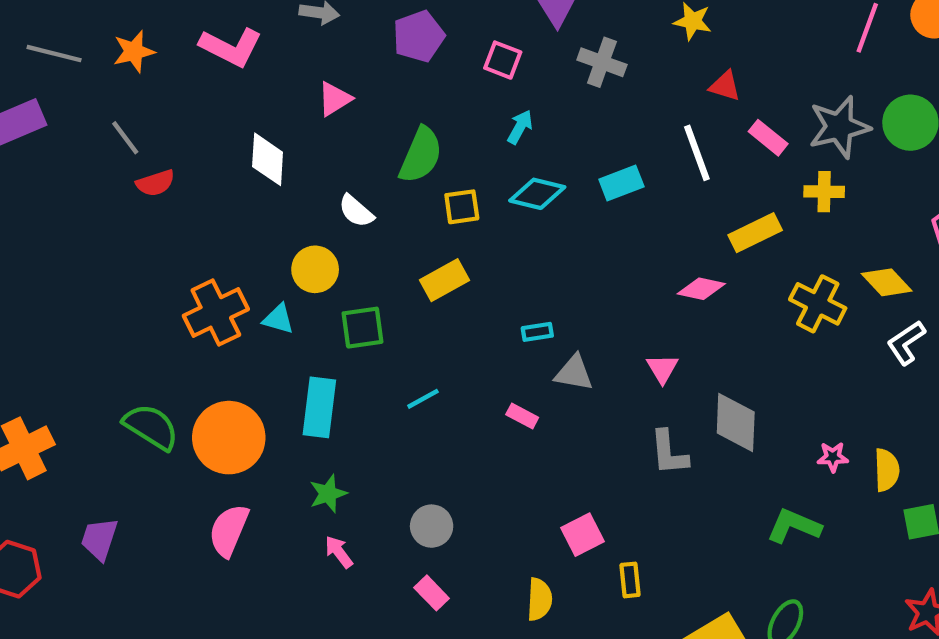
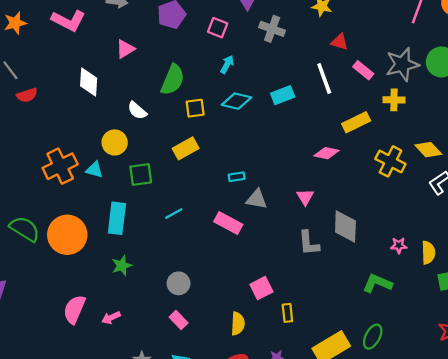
pink rectangle: (522, 416) -> (228, 223), size x1.6
pink semicircle: (229, 530) -> (74, 309), moved
pink arrow: (339, 552) -> (111, 318), moved, turned -78

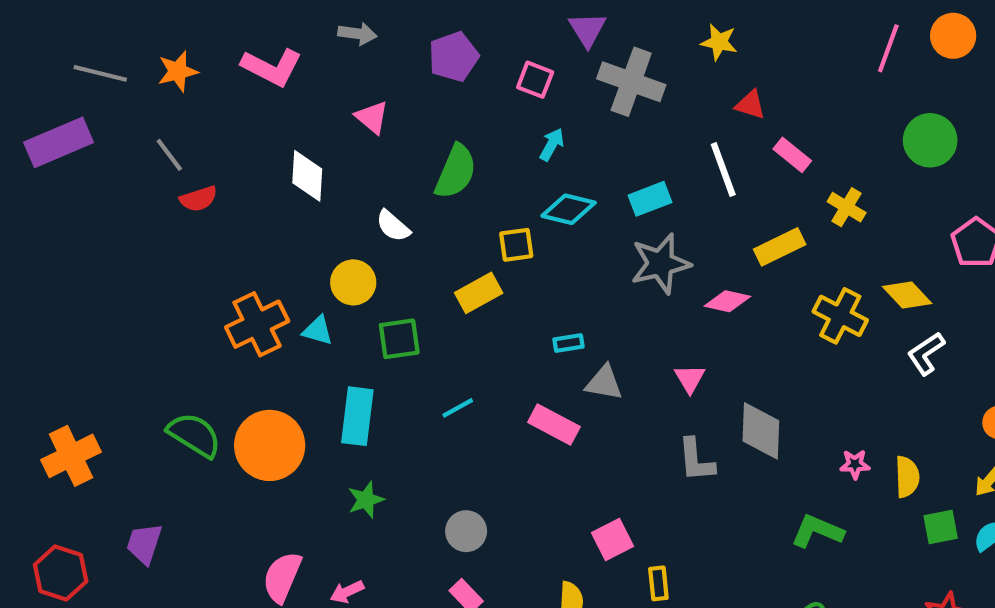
gray cross: (272, 29) -> (631, 82), size x1.4
pink triangle: (125, 49) -> (372, 117), turned -48
gray star: (402, 64) -> (660, 264), moved
yellow cross: (394, 100) -> (847, 207), turned 30
yellow square: (195, 108) -> (516, 245), moved

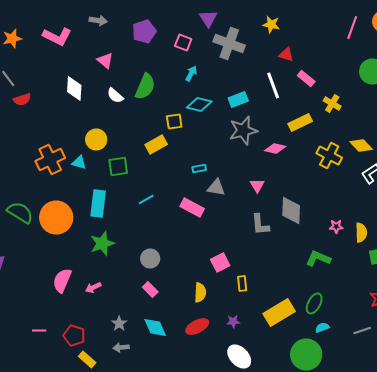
white semicircle: (393, 226) -> (115, 96), moved
green star: (366, 500) -> (102, 244), size x1.4

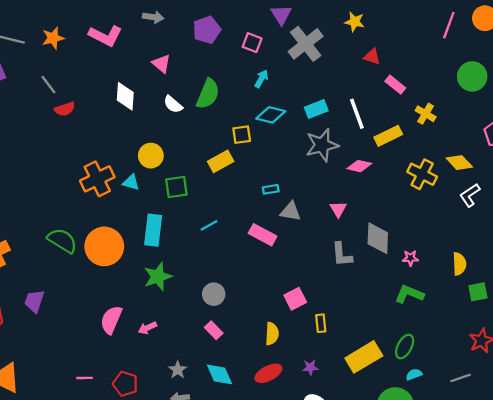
gray cross: (229, 44) -> (306, 44), turned 32
white line: (273, 86) -> (357, 114), moved
pink star: (336, 226) -> (410, 258), moved

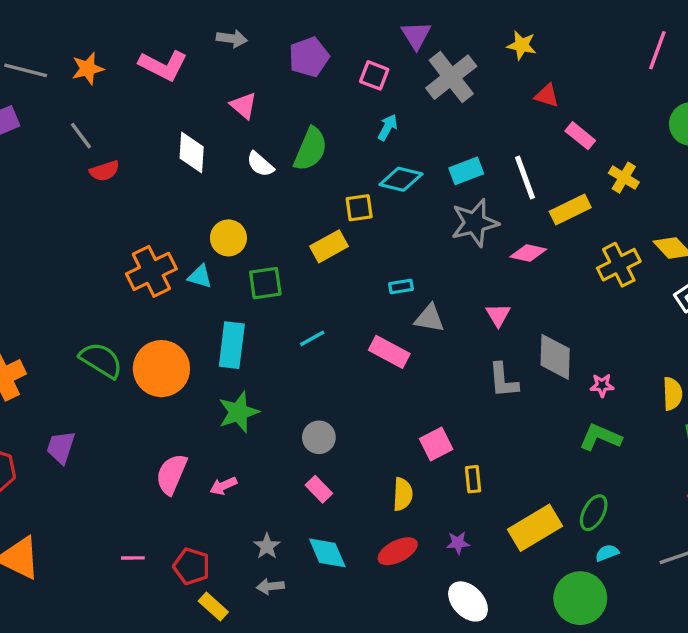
yellow cross: (422, 174) -> (619, 265), turned 36

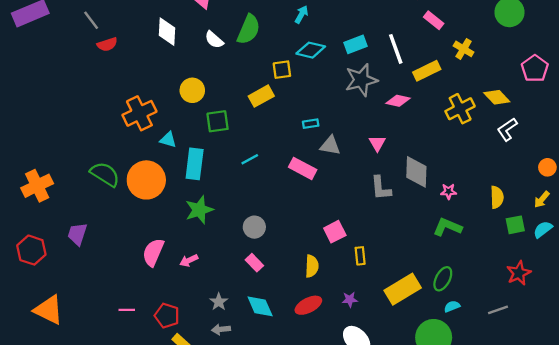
cyan triangle: (200, 276) -> (168, 140), moved

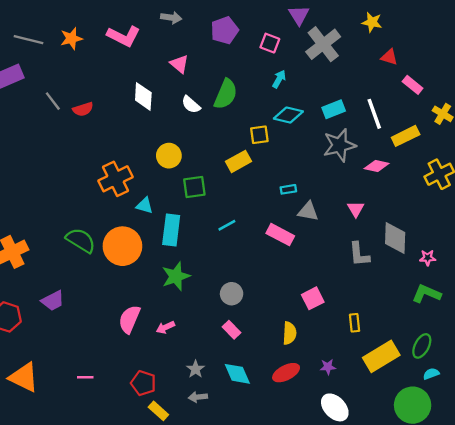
gray line: (91, 20) -> (53, 101), moved
purple trapezoid: (77, 234) -> (53, 301), turned -135
yellow rectangle: (360, 256) -> (355, 323), moved
pink line: (127, 310) -> (85, 377), moved

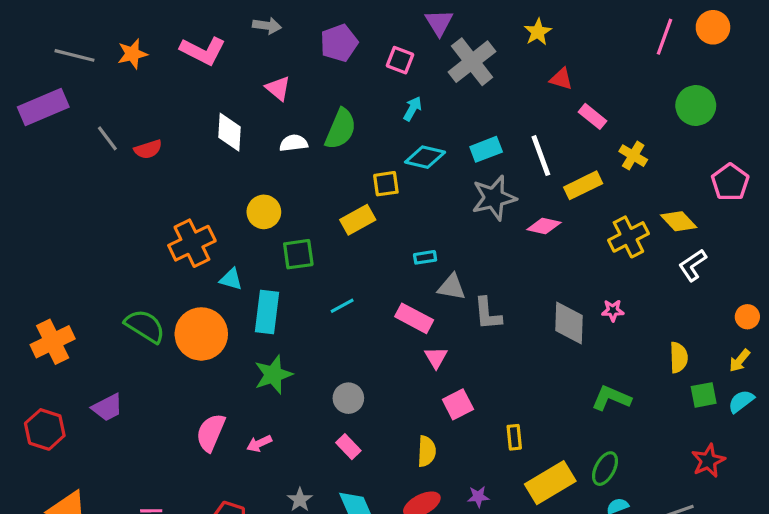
yellow star: (372, 22) -> (538, 32), turned 30
white semicircle: (191, 105) -> (294, 143), turned 132
pink triangle: (356, 209) -> (436, 357), moved
gray L-shape: (359, 254) -> (488, 314), moved
pink star: (428, 258) -> (613, 310), moved

